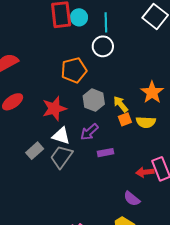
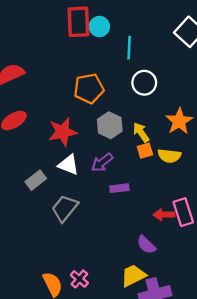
cyan line: (106, 22) -> (129, 48), moved
white circle: (103, 46) -> (144, 83), moved
gray trapezoid: (61, 157) -> (65, 208), moved

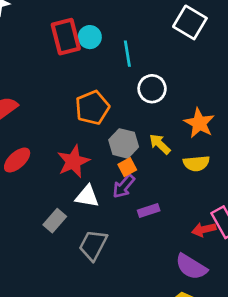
orange square: (145, 151) -> (127, 167), moved
purple semicircle: (146, 245) -> (191, 267), size x1.4

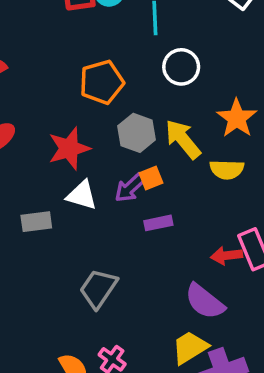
yellow arrow: (160, 144) -> (183, 139), size x1.4
orange square: (127, 167) -> (151, 178), moved
gray rectangle: (55, 221) -> (36, 222), turned 35
gray trapezoid: (93, 245) -> (98, 289), moved

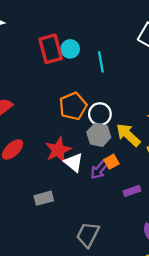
white circle: (181, 67) -> (100, 114), moved
white triangle: (82, 195) -> (74, 162), moved, turned 30
purple rectangle: (158, 223) -> (132, 191), moved

